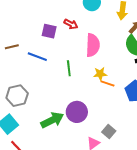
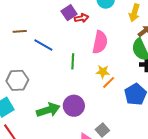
red arrow: (71, 24) -> (82, 18), turned -48
purple square: (49, 31) -> (69, 13), moved, turned 35
orange line: (108, 84) -> (109, 82), turned -72

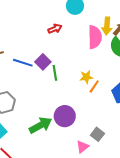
purple square: (69, 13) -> (43, 62), moved
yellow arrow: (134, 13) -> (107, 26), moved
pink semicircle: (100, 42) -> (95, 37), moved

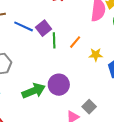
yellow star: (86, 77) -> (96, 55), moved
orange line: (94, 86) -> (75, 42), moved

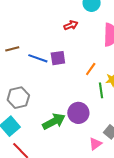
purple square: (44, 28) -> (58, 58), turned 35
green line: (54, 40) -> (101, 90), moved

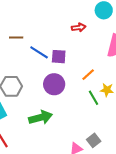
green line: (101, 90) -> (93, 98), turned -35
purple circle: (78, 113) -> (54, 84), moved

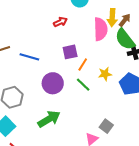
purple square: (59, 57) -> (70, 52), moved
green line: (93, 98) -> (83, 85), moved

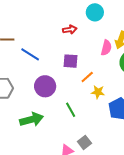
pink semicircle: (101, 29) -> (106, 48), size x0.7
orange line: (83, 65) -> (87, 77), moved
green line: (83, 85) -> (71, 110), moved

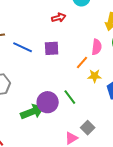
pink semicircle: (106, 48) -> (97, 47), moved
purple square: (71, 61) -> (52, 48), moved
purple circle: (45, 86) -> (48, 102), moved

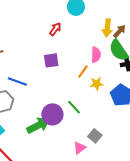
red arrow: (59, 18) -> (55, 29), turned -32
blue line: (23, 47) -> (17, 82), moved

